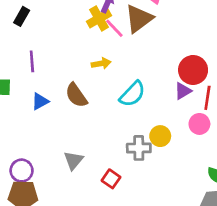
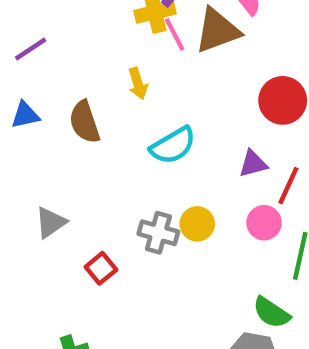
purple line: (32, 61) -> (31, 49), turned 45
yellow arrow: (101, 64) -> (138, 84), turned 66
red circle: (193, 70) -> (283, 100), moved

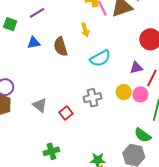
gray triangle: (51, 223) -> (40, 105), moved, turned -49
yellow circle: (197, 224) -> (124, 92), moved
gray cross: (158, 233) -> (93, 98), turned -30

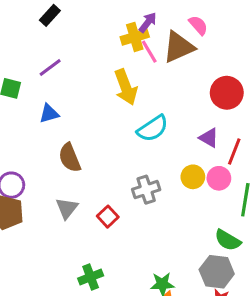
yellow arrow: (85, 30) -> (126, 87), size x1.6
brown semicircle: (60, 47) -> (70, 158), moved
purple triangle: (136, 68) -> (209, 138), turned 48
gray triangle: (40, 105) -> (67, 208), turned 35

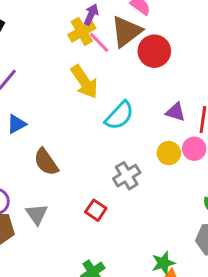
red circle: (227, 93) -> (154, 51), moved
gray triangle: (67, 208) -> (37, 214), moved

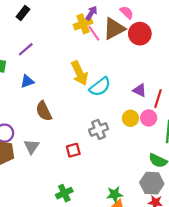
red circle: (154, 51) -> (140, 34), moved
yellow arrow: (84, 82) -> (80, 73), moved
red square: (96, 210) -> (73, 150), turned 32

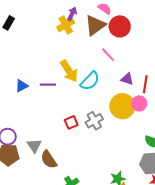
pink line: (94, 33) -> (108, 55), moved
purple line: (26, 49) -> (48, 85), moved, turned 49
brown semicircle: (44, 111) -> (49, 160), moved
yellow circle: (130, 118) -> (122, 106), size x1.6
red square: (73, 150) -> (71, 122), moved

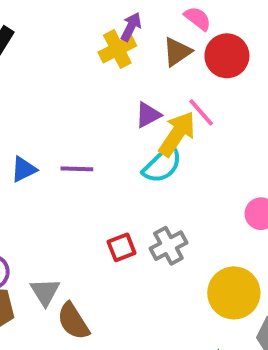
brown triangle: (95, 25) -> (177, 52), size x0.7
yellow arrow: (69, 71) -> (177, 134), moved, turned -115
purple triangle: (127, 79) -> (148, 115), moved, turned -48
yellow circle: (122, 106) -> (234, 293), moved

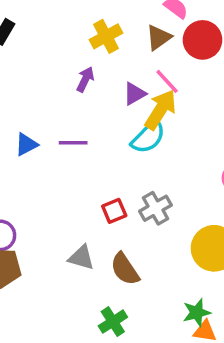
purple arrow: (131, 27) -> (85, 79), moved
pink line: (201, 112) -> (167, 81), moved
gray triangle: (45, 292) -> (81, 257), moved, turned -40
brown semicircle: (73, 321) -> (125, 269), moved

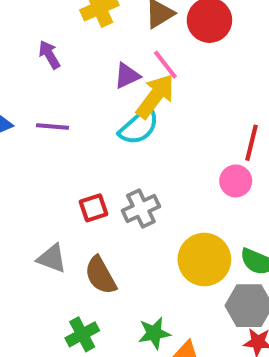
purple arrow: (85, 79) -> (49, 55), moved, turned -60
green star: (197, 313) -> (154, 333), moved

